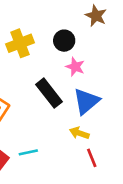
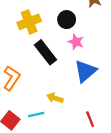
black rectangle: (49, 93) -> (46, 52), moved
yellow arrow: (79, 133) -> (55, 98), moved

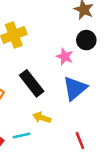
black circle: (67, 20) -> (86, 40), moved
black rectangle: (46, 52) -> (32, 83), moved

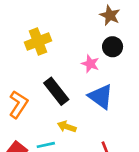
blue triangle: (75, 88) -> (101, 96), turned -44

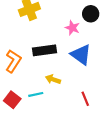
black rectangle: (56, 91) -> (44, 50), turned -60

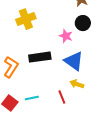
yellow arrow: (53, 79) -> (77, 84), moved
red line: (85, 99) -> (62, 97), moved

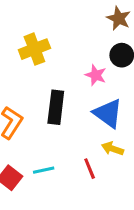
black rectangle: (40, 57) -> (56, 107), turned -75

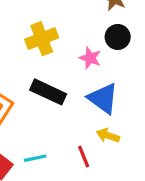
yellow cross: (34, 49) -> (42, 39), moved
black rectangle: (56, 107) -> (48, 92), turned -72

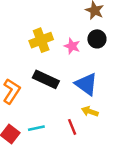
pink star: (90, 58) -> (72, 46), moved

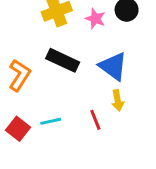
yellow arrow: (90, 111) -> (118, 100), turned -119

